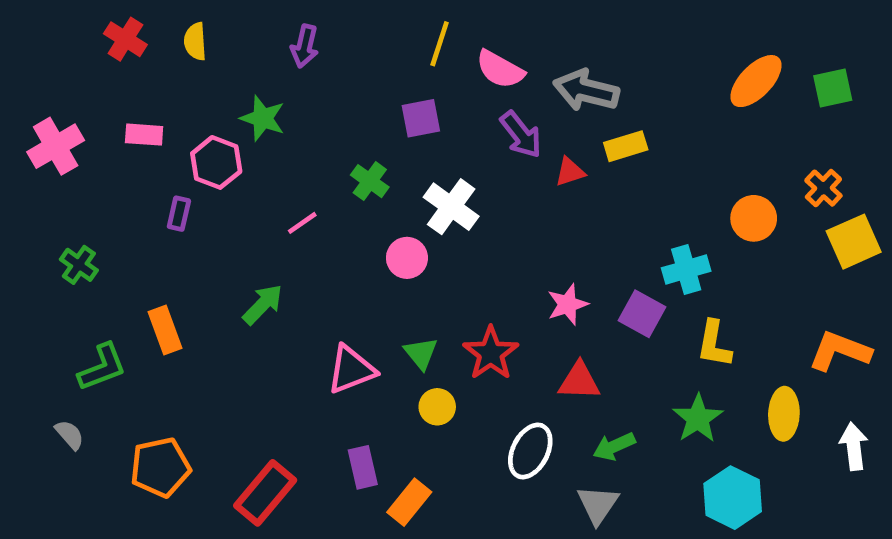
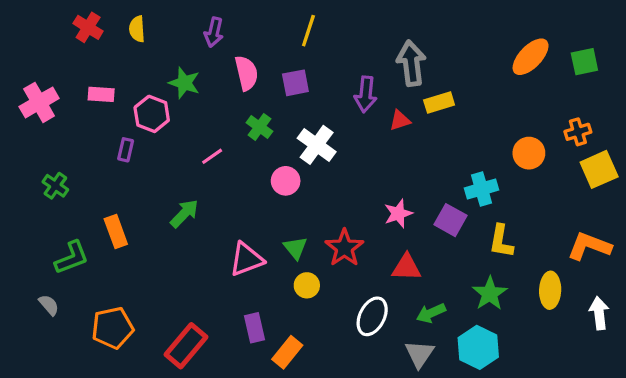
pink semicircle: (500, 69) -> (246, 73), moved, turned -132
gray arrow: (586, 90) -> (411, 63), turned 69
purple arrow: (521, 135) -> (366, 94), turned 44
orange cross: (823, 188) -> (578, 132), turned 30
cyan hexagon: (733, 498) -> (478, 347), moved

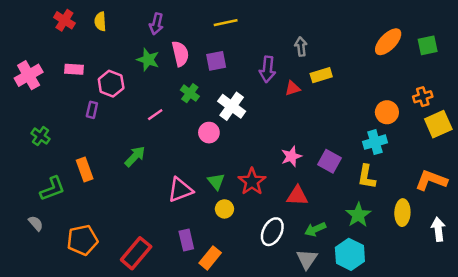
yellow line: (308, 31) -> (226, 23), turned 60
gray arrow: (411, 63) -> (301, 47), size x0.6
green star: (184, 83) -> (148, 60), moved
cyan cross: (482, 189) -> (375, 142), moved

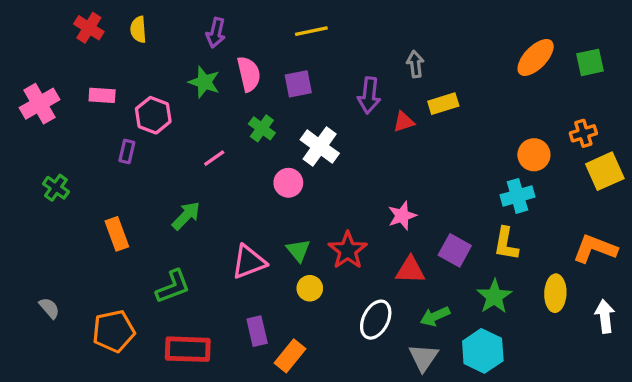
purple square: (330, 161) -> (455, 250), moved
green L-shape: (52, 189) -> (173, 287), moved
red rectangle: (136, 253) -> (188, 349), turned 52

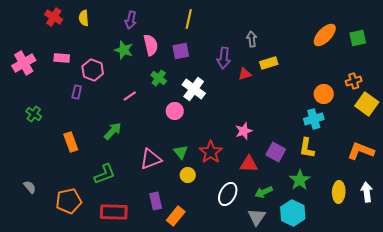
yellow line: (311, 31) -> (189, 19), turned -66
yellow square: (605, 171) -> (367, 104), turned -30
yellow ellipse: (555, 293) -> (339, 192), moved

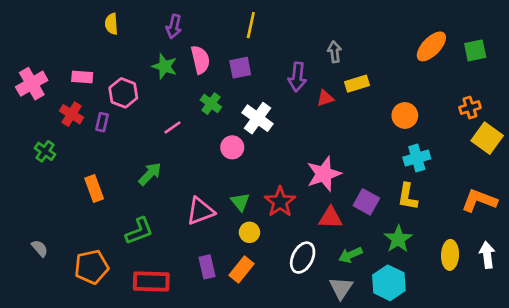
red cross: (54, 17) -> (72, 114), moved
orange circle: (324, 94) -> (405, 115), moved
pink star: (244, 131) -> (324, 174), size x1.5
orange rectangle: (176, 216) -> (242, 270), moved

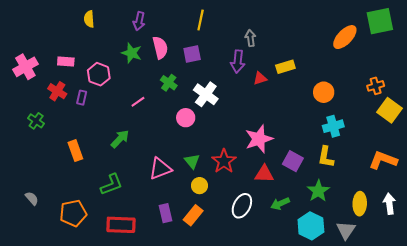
green square: (475, 50) -> (380, 21), moved, size x1.5
gray arrow: (334, 52) -> (250, 38), moved
gray triangle: (341, 288) -> (346, 230), moved

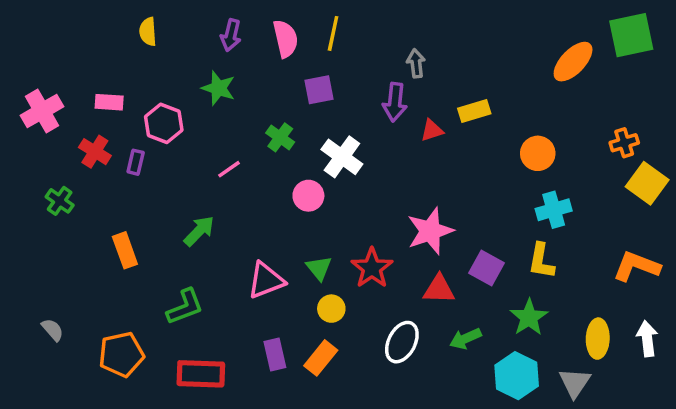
pink semicircle: (160, 48) -> (285, 39), moved

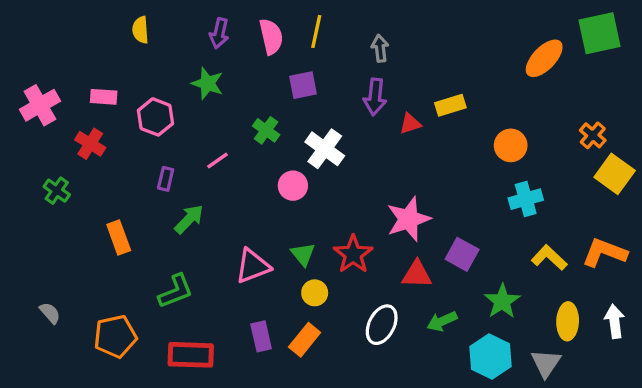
gray arrow: (416, 63) -> (380, 48), moved
orange cross: (624, 143) -> (593, 135), turned -32
purple rectangle: (136, 162) -> (166, 179), moved
yellow L-shape: (541, 261) -> (549, 258), moved, turned 123

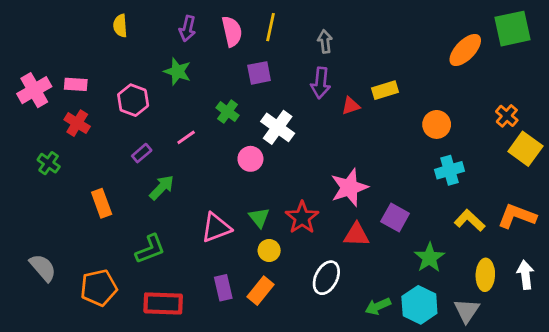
pink rectangle: (104, 97) -> (76, 84), moved
purple rectangle: (166, 179) -> (142, 153), turned 36
gray semicircle: (50, 313) -> (43, 268), size x1.5
green arrow: (442, 321) -> (378, 306), moved

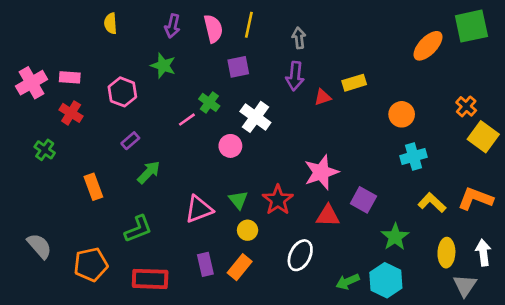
pink line: (186, 137) -> (187, 120), moved
gray triangle: (467, 311) -> (465, 286), moved

